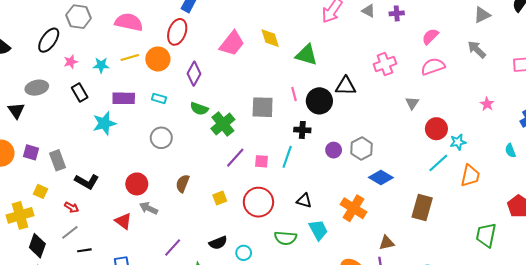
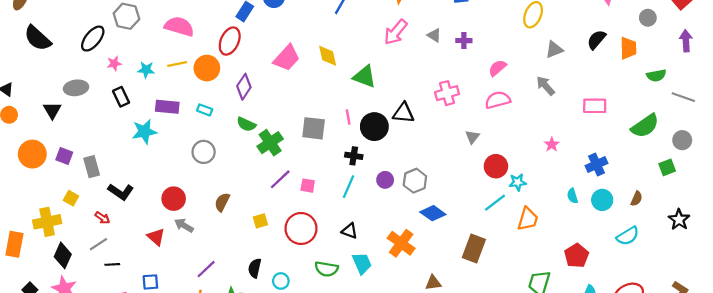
cyan line: (287, 157) -> (348, 187), moved
black semicircle: (218, 243) -> (255, 268), turned 120

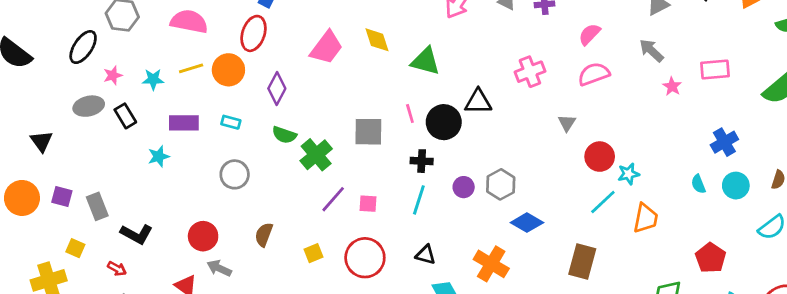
gray ellipse: (76, 88) -> (89, 106), moved
cyan star: (144, 132) -> (159, 156), size x0.7
pink star: (552, 144) -> (672, 86), moved

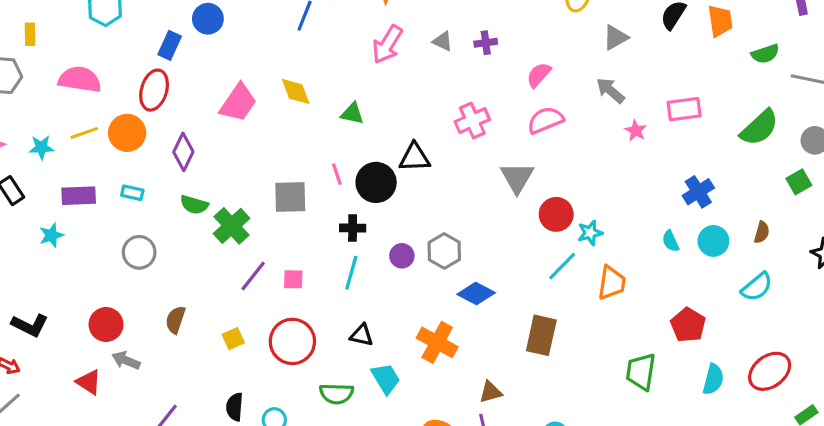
green triangle: (426, 61) -> (352, 114), size x0.7
gray triangle: (567, 123) -> (517, 177), size x1.6

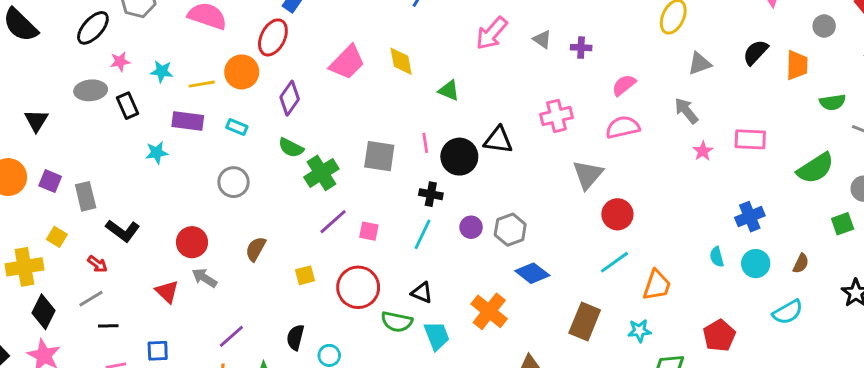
yellow line: (84, 133) -> (202, 84), moved
cyan star: (590, 233) -> (639, 331), moved
green semicircle: (336, 394) -> (397, 322), moved

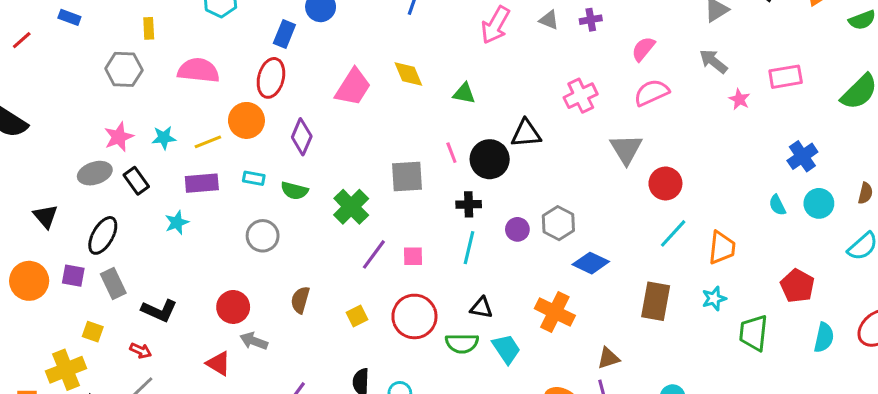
black ellipse: (93, 28) -> (103, 235), moved
pink star: (120, 62) -> (119, 137), size x1.4
green semicircle: (291, 148) -> (294, 191), moved

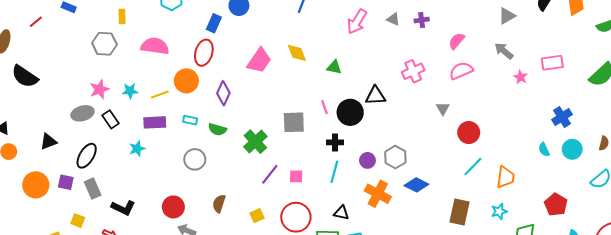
gray triangle: (626, 149) -> (443, 108), size x0.6
black triangle: (46, 216) -> (48, 142), turned 48
orange cross: (555, 312) -> (378, 194), moved

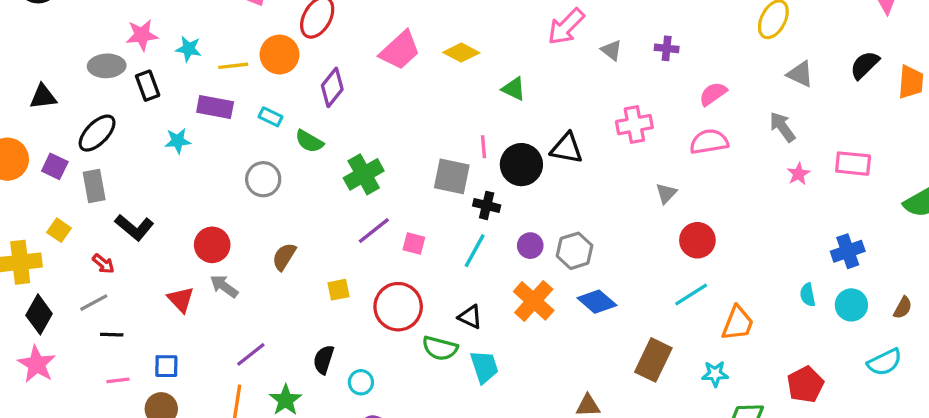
gray triangle: (507, 16) -> (800, 74), turned 42
gray triangle: (393, 19) -> (611, 50), moved
yellow diamond: (297, 53) -> (461, 53), turned -55
gray square: (294, 122) -> (452, 176), moved

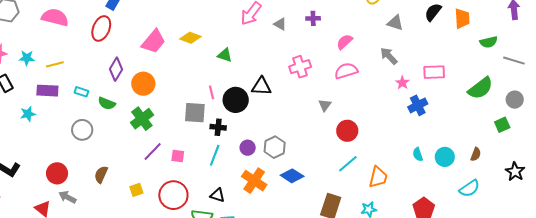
orange circle: (279, 55) -> (143, 84), moved
blue cross: (848, 251) -> (418, 105), moved

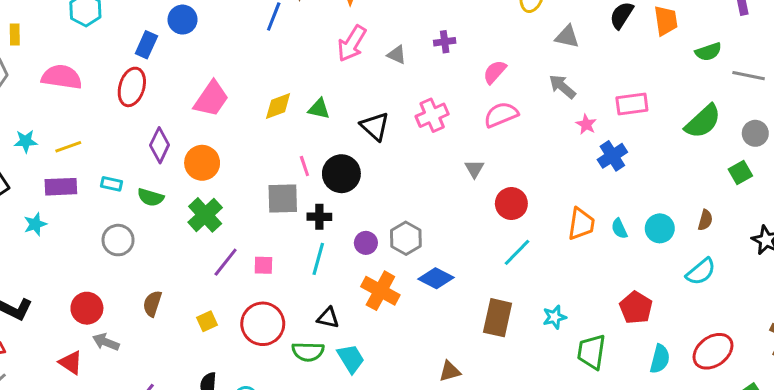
yellow diamond: (190, 38) -> (278, 106), moved, turned -35
black triangle: (261, 86) -> (375, 126), moved, turned 45
orange trapezoid: (378, 177) -> (581, 224), moved

